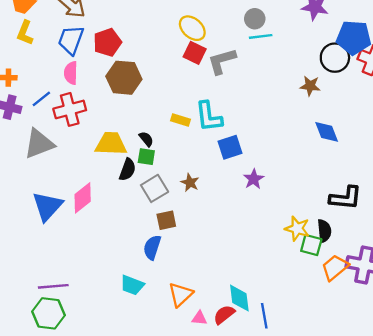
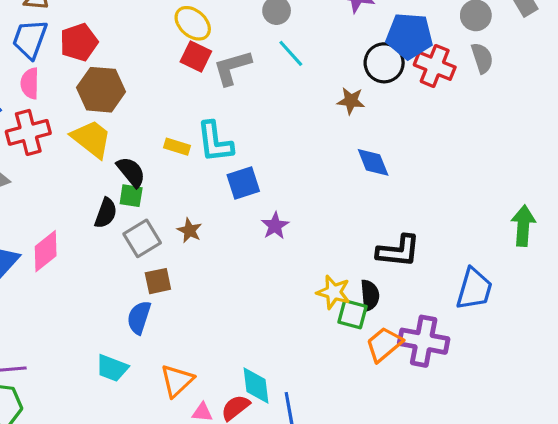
cyan line: (261, 36) -> (291, 53), moved, turned 55
black semicircle: (146, 139) -> (131, 172), size x1.5
yellow trapezoid: (111, 144) -> (92, 139), moved, turned 36

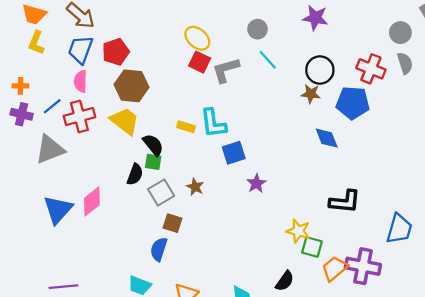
blue pentagon: (409, 36) -> (353, 103), moved
black circle: (384, 63) -> (320, 70), moved
brown square: (158, 281) -> (172, 223), turned 30
black semicircle: (370, 295) -> (285, 281), moved, turned 40

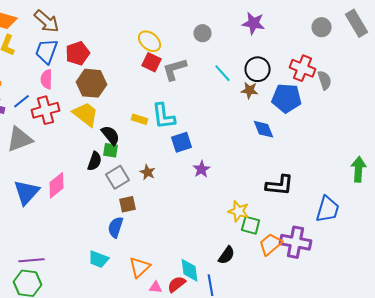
gray circle: (400, 33) -> (322, 27), moved
cyan line: (268, 60) -> (223, 73), moved
gray semicircle: (405, 63) -> (325, 80), moved
brown square: (172, 223) -> (128, 204), turned -30

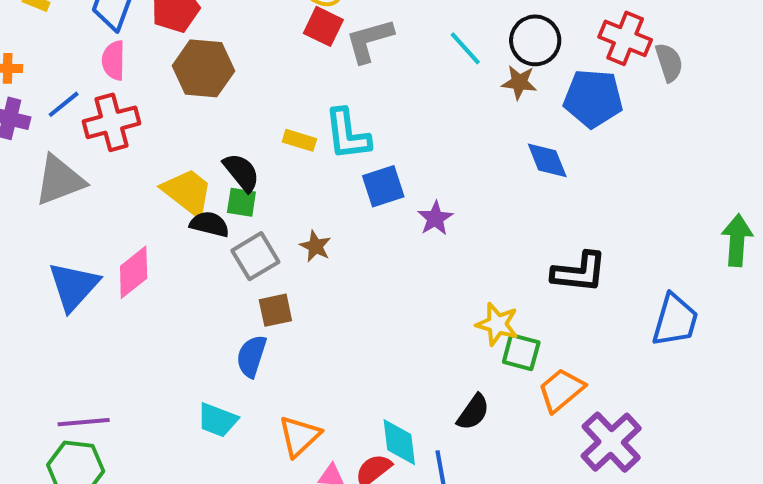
yellow trapezoid: (86, 114) -> (187, 192), moved
black semicircle: (95, 161) -> (209, 224), turned -96
purple star: (202, 169) -> (435, 218), moved
purple cross: (296, 242) -> (611, 442), moved, turned 36

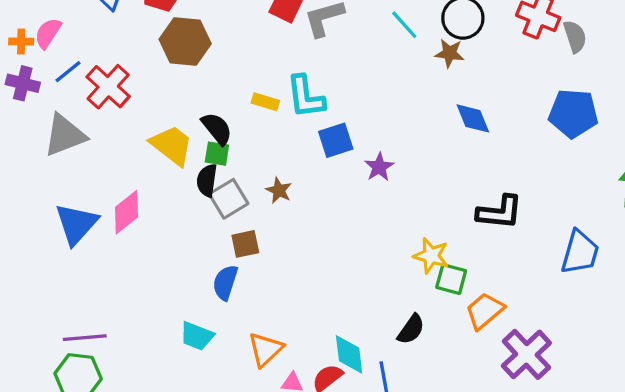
pink semicircle: (114, 60) -> (48, 33), moved, turned 32
blue pentagon: (593, 98) -> (573, 113), moved
red cross: (112, 122) -> (108, 87), turned -33
black semicircle: (209, 224) -> (207, 180), moved, turned -96

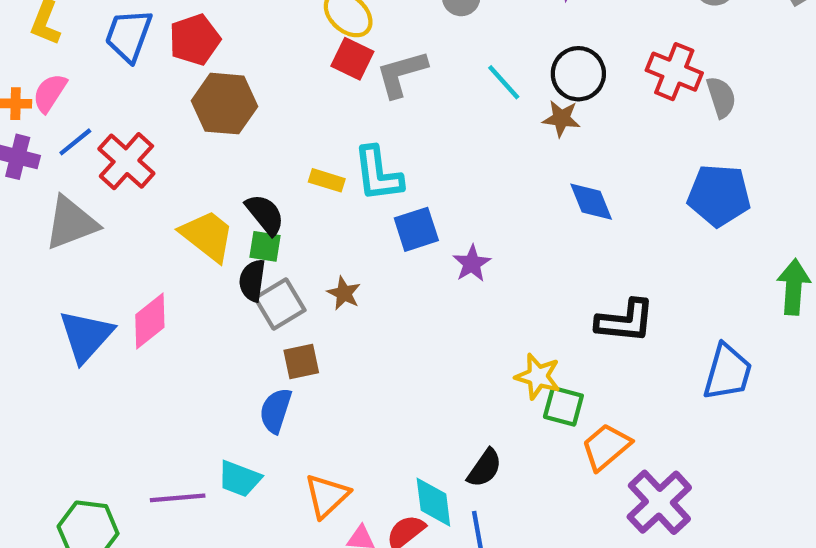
black semicircle: (411, 329) -> (485, 468), moved
purple line: (85, 338) -> (178, 498), moved

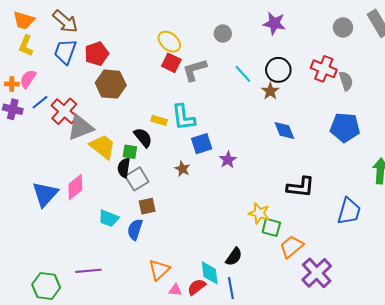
brown star: (561, 118) -> (270, 91), turned 30
black semicircle: (265, 214) -> (143, 138), moved
gray triangle: (71, 223) -> (80, 127), moved
brown star: (344, 293) -> (182, 169), moved
cyan trapezoid: (239, 479) -> (109, 218), moved

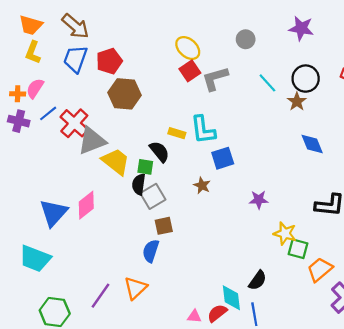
red square: (171, 63) -> (190, 71), turned 30
purple star: (228, 160) -> (259, 200), moved, turned 30
cyan trapezoid: (109, 218) -> (35, 259), moved, size x1.4
orange triangle: (159, 270) -> (135, 288), moved
purple line: (88, 271) -> (101, 296), turned -50

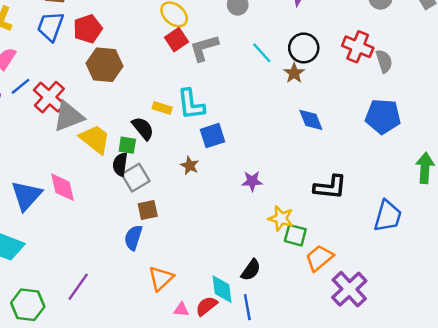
pink diamond: (86, 205) -> (62, 187), turned -64
orange triangle: (135, 288) -> (161, 278), moved

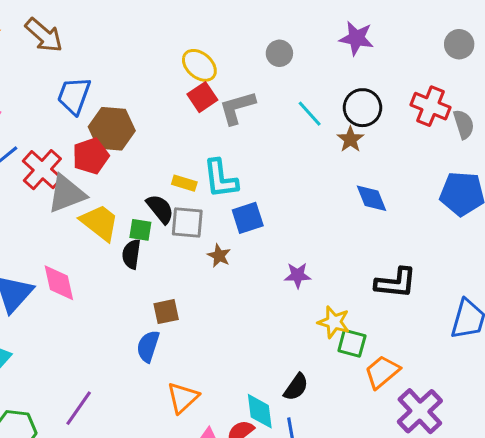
blue trapezoid: (50, 26) -> (74, 96), moved
red pentagon: (88, 29) -> (91, 156), moved
gray square: (136, 178) -> (187, 222), moved, turned 36

